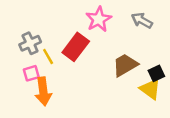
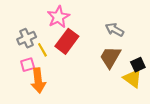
pink star: (99, 19) -> (58, 17), moved
gray arrow: (142, 20) -> (115, 30), moved
brown trapezoid: (125, 65) -> (110, 57), turned -30

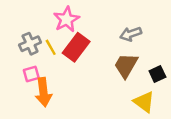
gray arrow: (115, 30) -> (131, 34), turned -48
yellow line: (42, 50) -> (51, 47), moved
yellow triangle: (133, 78) -> (144, 102), moved

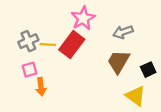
pink star: (66, 19) -> (83, 18), moved
yellow line: (51, 47) -> (48, 44), turned -56
orange arrow: (43, 92) -> (41, 87), size x0.7

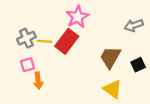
gray arrow: (123, 32) -> (134, 25), moved
yellow triangle: (136, 96) -> (113, 89), moved

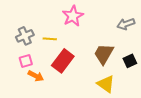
yellow line: (45, 41) -> (50, 39), moved
red rectangle: (67, 41) -> (63, 61), moved
orange arrow: (38, 81) -> (36, 76), turned -56

